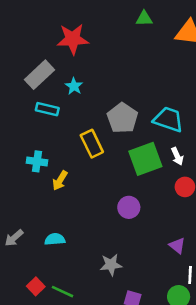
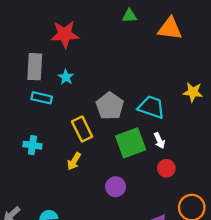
gray rectangle: (40, 75) -> (35, 67), turned -44
yellow arrow: (60, 181) -> (74, 161), moved

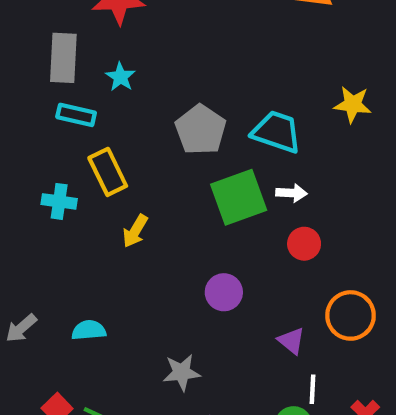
yellow rectangle: (82, 129) -> (108, 172), moved
white arrow: (159, 141) -> (291, 193), turned -63
purple circle: (116, 187) -> (224, 292), moved

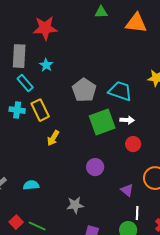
cyan rectangle: (76, 115) -> (25, 83), turned 36
cyan cross: (59, 201) -> (17, 110), moved

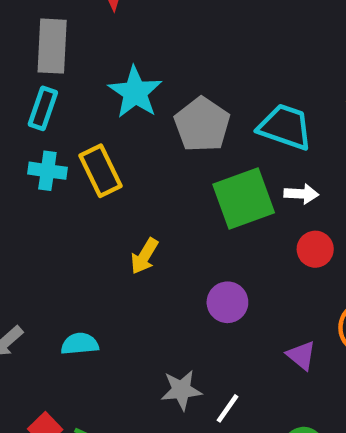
cyan star: (46, 65) -> (135, 92), moved, size x1.6
cyan rectangle: (25, 83) -> (43, 108), moved, turned 60
yellow arrow: (53, 138) -> (144, 256), moved
white line: (137, 213) -> (227, 408), moved, turned 32

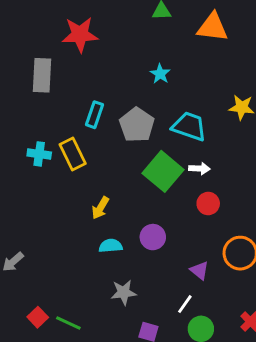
cyan star: (135, 92) -> (160, 74), moved, size x0.6
cyan rectangle: (43, 108) -> (95, 115), moved
green square: (244, 198) -> (163, 171), turned -30
cyan semicircle: (80, 344) -> (111, 246), moved
white line: (227, 408) -> (185, 304), moved

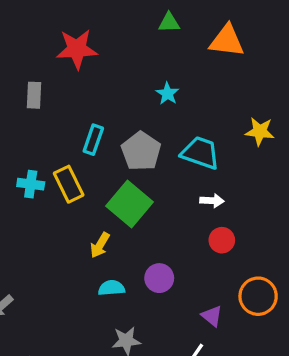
gray rectangle: (42, 75) -> (34, 95), size x0.7
green square: (163, 171) -> (130, 204), moved

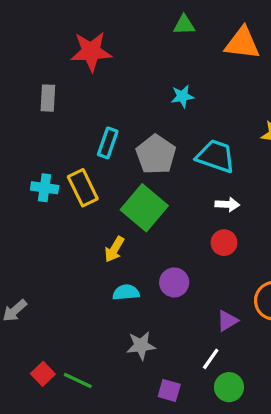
cyan star: (167, 94) -> (182, 96), turned 30
red circle: (222, 240) -> (224, 243), moved
purple triangle: (212, 316) -> (227, 321), turned 50

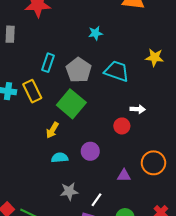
white arrow: (227, 204) -> (138, 109), moved
purple triangle: (227, 321) -> (124, 175), turned 32
white line: (211, 359) -> (97, 200), moved

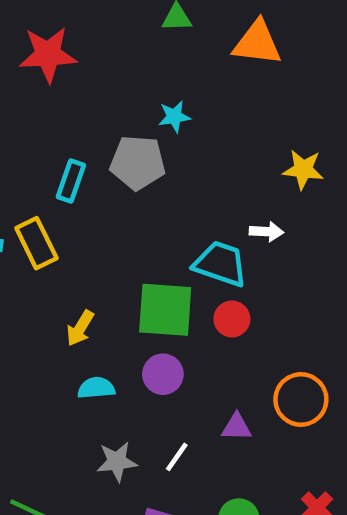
gray pentagon: (79, 70) -> (138, 163), moved, turned -30
cyan trapezoid: (117, 71) -> (220, 264), moved
green square: (71, 104) -> (165, 310), moved, turned -36
white arrow: (138, 109) -> (266, 232), moved
white line: (97, 200) -> (177, 457), moved

